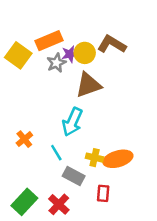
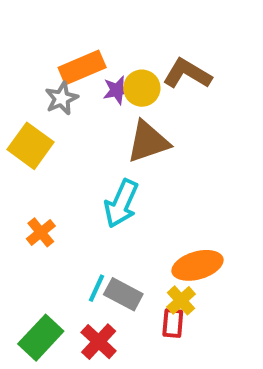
yellow square: (18, 55) -> (31, 146), moved
gray star: (56, 63) -> (61, 98), moved
cyan line: (56, 153) -> (97, 288), moved, turned 56
yellow cross: (95, 158) -> (181, 300), moved, turned 35

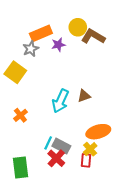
yellow circle: (142, 88) -> (78, 27), moved
brown triangle: (148, 142) -> (84, 96), moved, size x0.6
green rectangle: (41, 338) -> (20, 168), turned -50
red cross: (99, 342) -> (56, 158), moved

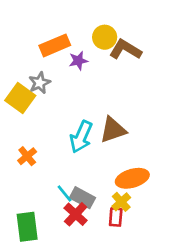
gray star: (31, 49) -> (40, 83), moved
brown triangle: (84, 96) -> (113, 130), size x1.5
cyan line: (48, 143) -> (65, 193), turned -64

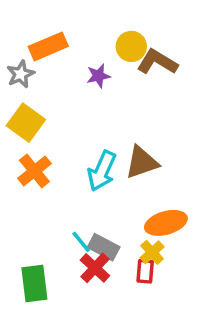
orange rectangle: (55, 45) -> (48, 46), moved
gray star: (40, 83) -> (21, 74), moved
orange cross: (27, 156) -> (34, 171), moved, size x1.4

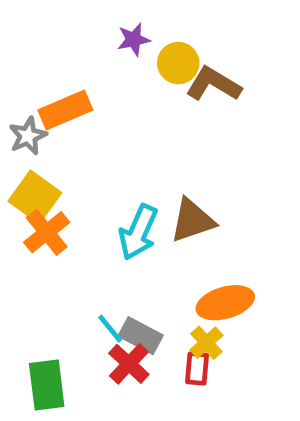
orange rectangle: (48, 46) -> (65, 110), moved
gray star: (21, 74) -> (28, 136), moved
purple star: (98, 76) -> (134, 40), moved
yellow square: (26, 123) -> (35, 197), moved

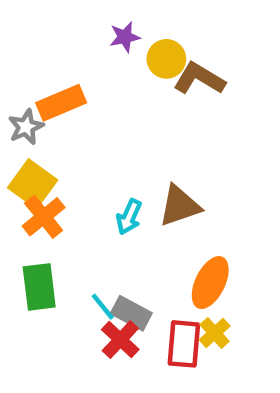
cyan arrow: (138, 232) -> (129, 217), size x0.7
orange ellipse: (225, 303) -> (210, 283), turned -48
yellow cross: (206, 343) -> (215, 333), moved
red rectangle: (197, 369) -> (184, 344), size x1.5
green rectangle: (47, 385) -> (39, 287), moved

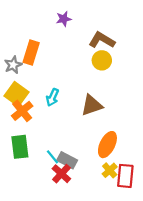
yellow circle: (166, 59) -> (102, 60), moved
orange rectangle: (61, 103) -> (31, 53), turned -50
cyan arrow: (129, 217) -> (52, 97), moved
red rectangle: (184, 344) -> (125, 176), moved

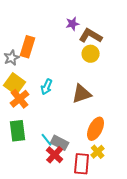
purple star: (64, 19) -> (73, 24), moved
red rectangle: (125, 176) -> (82, 164), moved

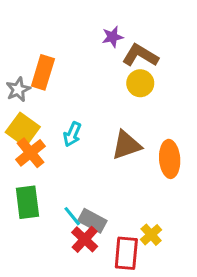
orange ellipse: (96, 129) -> (170, 159), moved, turned -30

